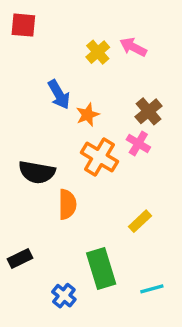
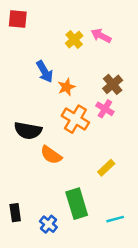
orange semicircle: (67, 204) -> (51, 155), turned 125
black rectangle: (20, 258) -> (15, 213), moved, turned -72

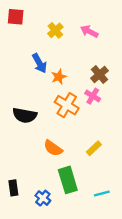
yellow cross: (74, 40) -> (55, 30), moved
orange semicircle: (51, 155) -> (53, 148), moved

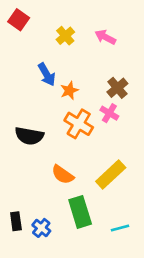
red square: (16, 17) -> (19, 20), turned 30
yellow rectangle: (94, 148) -> (111, 175), size x1.6
blue cross: (43, 198) -> (41, 228), moved

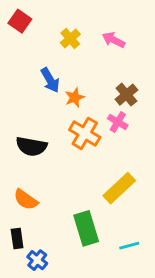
orange semicircle: (63, 175) -> (26, 200), moved
blue cross: (41, 228) -> (37, 260), moved

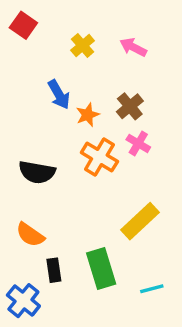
brown cross: (126, 95) -> (130, 106), moved
black rectangle: (17, 238) -> (54, 270), moved
blue cross: (37, 260) -> (23, 301), moved, size x1.4

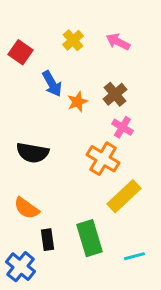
red square: (23, 25) -> (21, 52), moved
orange cross: (99, 157) -> (103, 159), moved

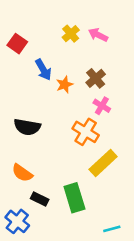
yellow cross: (73, 40) -> (71, 34), moved
black rectangle: (48, 240) -> (40, 199), turned -56
cyan line: (134, 256) -> (112, 229), moved

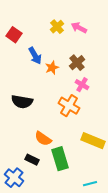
yellow rectangle: (103, 163) -> (93, 141), moved, turned 65
orange semicircle: (22, 173) -> (43, 139), moved

